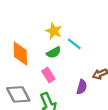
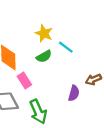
pink rectangle: (48, 75) -> (24, 81), moved

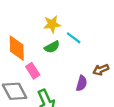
yellow star: (44, 33) -> (52, 24), turned -30

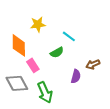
yellow star: (52, 24) -> (38, 24), moved
green semicircle: (52, 47) -> (57, 52), moved

